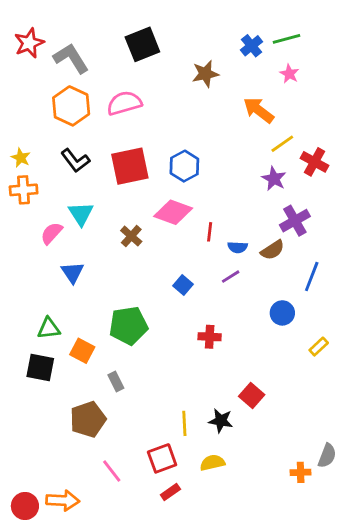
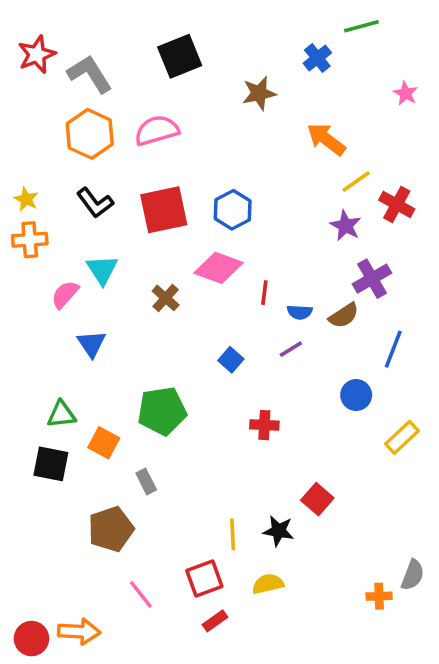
green line: (287, 39) -> (361, 26), moved
pink star: (289, 74) -> (406, 93), moved
yellow rectangle: (319, 347) -> (402, 437), size x1.4

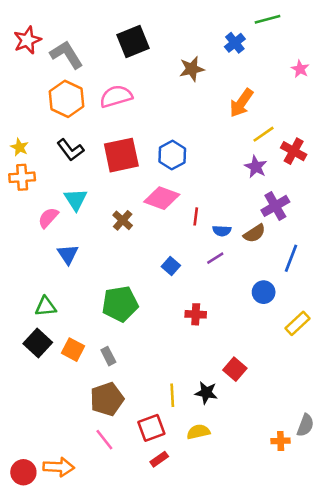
orange arrow: (326, 139) -> (241, 103), turned -92
orange square: (104, 443) -> (73, 350), moved
black square: (51, 464) -> (38, 343), turned 32
brown pentagon: (111, 529) -> (107, 399), moved

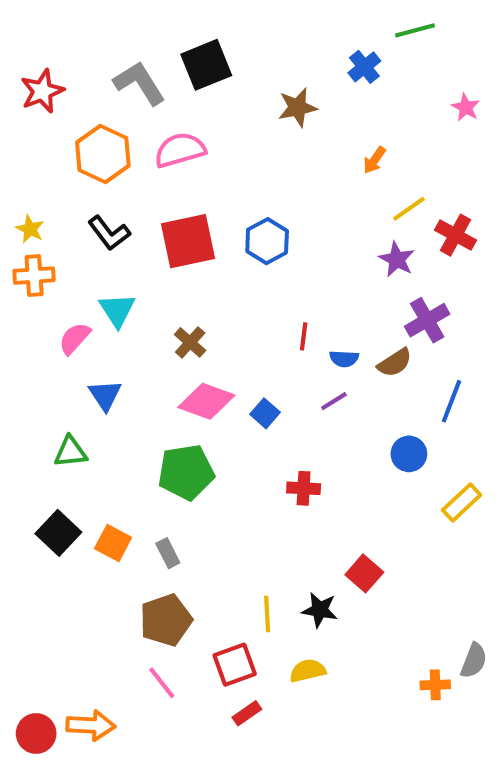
red star: (27, 40) -> (42, 91), moved
gray L-shape: (66, 55) -> (139, 83), moved
orange arrow: (241, 103) -> (374, 160), size x0.6
pink diamond: (162, 198) -> (206, 401), moved
green triangle: (46, 306) -> (71, 452), moved

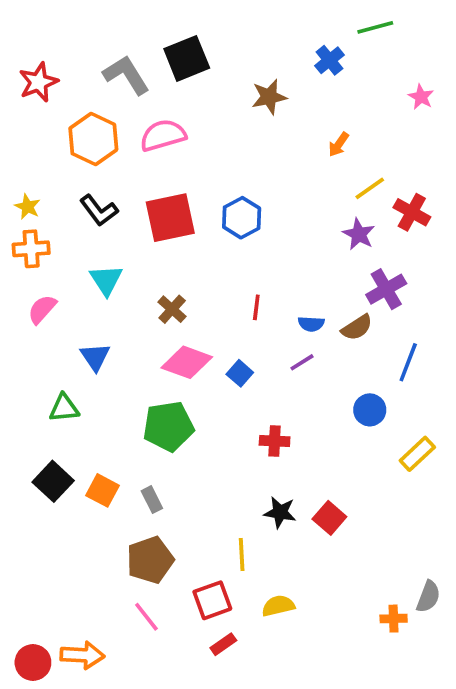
red line: (304, 336) -> (256, 307), moved
pink semicircle: (75, 338) -> (42, 309), moved
black star: (320, 610) -> (280, 512), moved

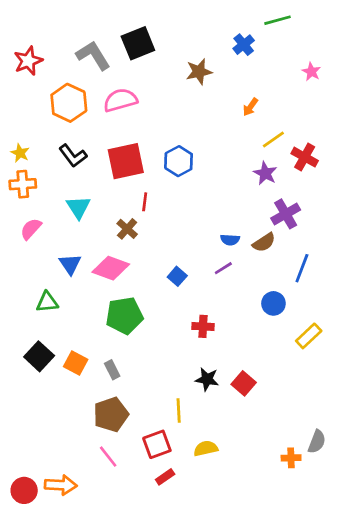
red line: (256, 307) -> (145, 202), moved
pink diamond: (187, 362) -> (111, 268), moved

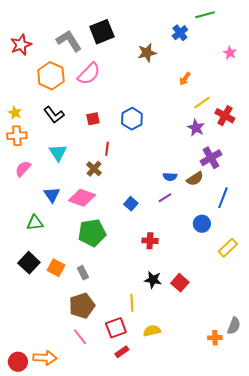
pink semicircle: (120, 100) -> (89, 74), turned 150
red square: (126, 161) -> (93, 119), size x0.5

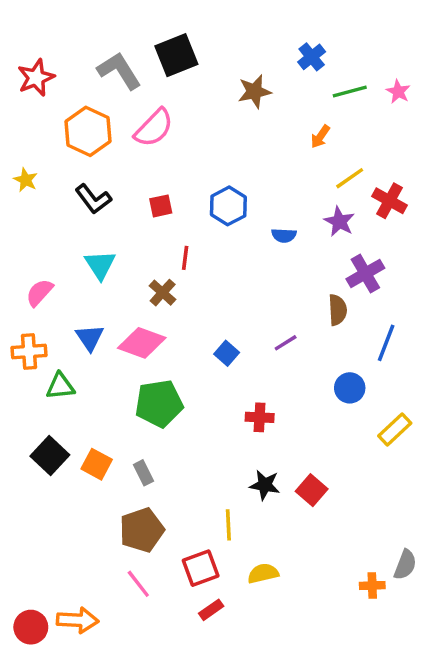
green line: (205, 15) -> (350, 92), moved
yellow star: (15, 113) -> (26, 180), moved
orange cross: (17, 136) -> (29, 352), moved
blue semicircle: (170, 177) -> (284, 235), moved
brown semicircle: (195, 179) -> (338, 310), turned -60

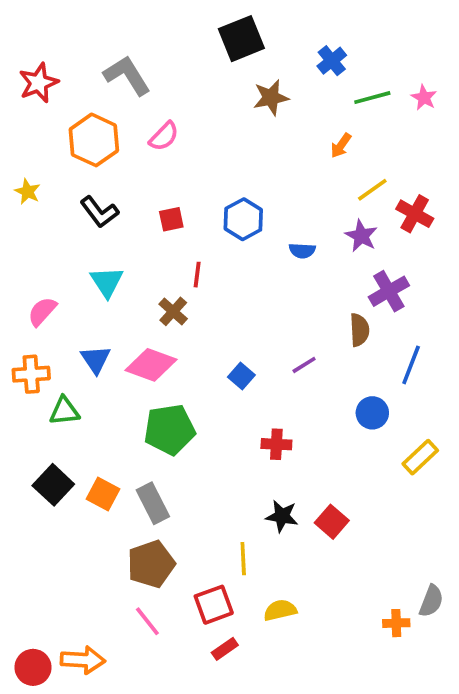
black square: (176, 55) -> (241, 39), moved
pink semicircle: (154, 128) -> (164, 136), size x0.7
gray rectangle: (143, 473) -> (153, 503), size x1.5

